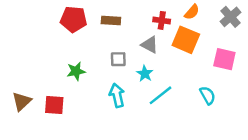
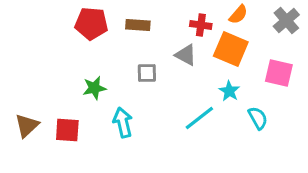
cyan star: (145, 74) -> (229, 91), moved
cyan arrow: (117, 95) -> (123, 122), moved

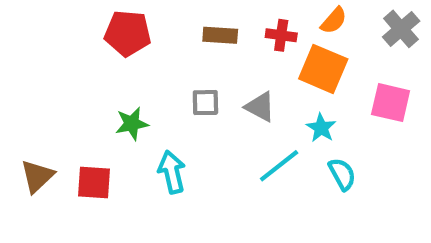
brown rectangle: (138, 25) -> (220, 35), moved
gray triangle: (186, 55) -> (260, 107), moved
cyan semicircle: (258, 118) -> (342, 174), moved

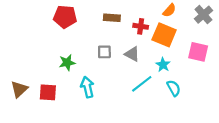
red cross: (281, 35) -> (141, 26), moved

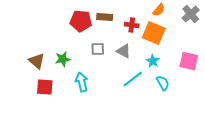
red pentagon: (65, 17) -> (81, 21), moved
pink square: (198, 52) -> (189, 61), moved
brown triangle: (19, 89) -> (37, 61), moved, turned -36

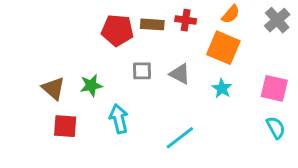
red cross: (132, 25) -> (186, 20), moved
cyan line: (133, 79) -> (180, 138), moved
cyan semicircle: (163, 83) -> (276, 128), moved

